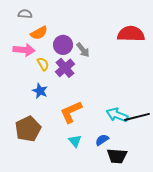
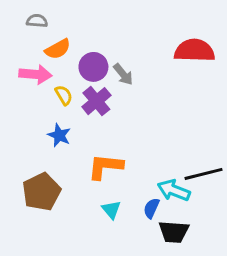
orange L-shape: (71, 112) -> (105, 167), turned 30
cyan arrow: (117, 115) -> (174, 190), moved
blue semicircle: (102, 140) -> (151, 208), turned -32

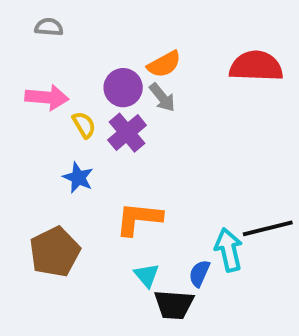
orange semicircle: (58, 49) -> (164, 64), moved
cyan arrow: (174, 190) -> (229, 250), turned 56
black trapezoid: (174, 232) -> (174, 305), moved

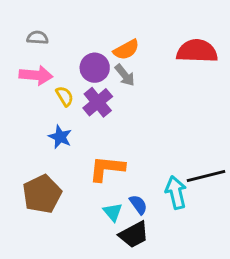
gray semicircle: (49, 27) -> (38, 38), moved
blue semicircle: (199, 273) -> (138, 205), moved, turned 120
black trapezoid: (174, 305) -> (134, 235), turned -32

